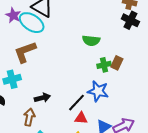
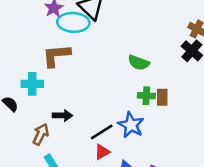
cyan ellipse: (32, 23) -> (73, 22), turned -45
brown rectangle: (117, 63) -> (162, 97), turned -40
red triangle: (81, 118) -> (102, 152), turned -48

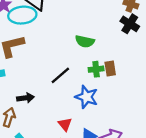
black line: (102, 132) -> (60, 75), moved
red triangle: (102, 152) -> (65, 124), turned -32

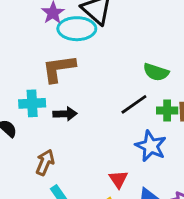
black line: (60, 75) -> (134, 104), moved
black arrow: (25, 98) -> (65, 114), moved

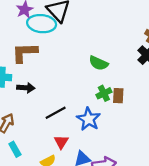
black line: (134, 104) -> (56, 113), moved
green cross: (167, 110) -> (104, 93), turned -32

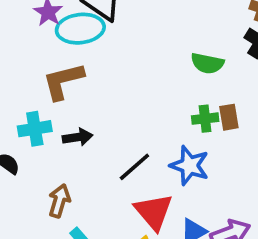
green semicircle: (99, 63) -> (207, 63), moved
green cross: (104, 93) -> (205, 119), turned 32
red triangle: (61, 142) -> (154, 212), size x1.6

